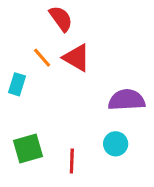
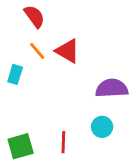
red semicircle: (61, 19) -> (34, 16), moved
green square: (28, 148) -> (21, 146), moved

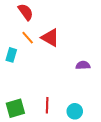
purple semicircle: (112, 88) -> (83, 65), size x0.6
cyan circle: (102, 127) -> (75, 111), moved

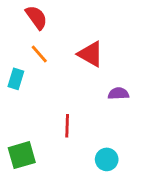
red triangle: (50, 38) -> (91, 54), moved
red line: (47, 105) -> (67, 126), moved

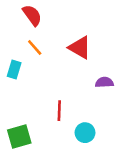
cyan circle: (107, 159) -> (85, 133), moved

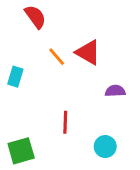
orange line: (35, 48) -> (57, 57), moved
cyan circle: (85, 133) -> (105, 147), moved

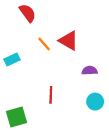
cyan rectangle: (15, 77) -> (12, 60), turned 48
cyan circle: (105, 147) -> (95, 102), moved

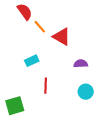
orange line: (44, 44) -> (40, 27), moved
cyan rectangle: (12, 60) -> (32, 61), moved

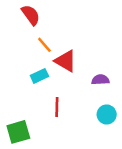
orange line: (40, 27) -> (44, 45), moved
red triangle: (62, 37) -> (66, 61), moved

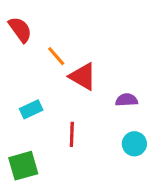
red semicircle: (31, 15) -> (20, 30), moved
cyan rectangle: (39, 76) -> (31, 109), moved

